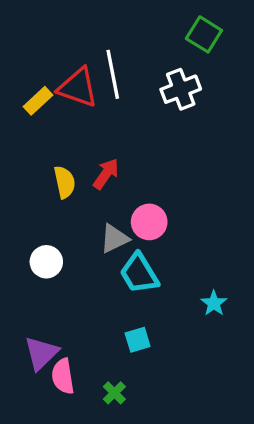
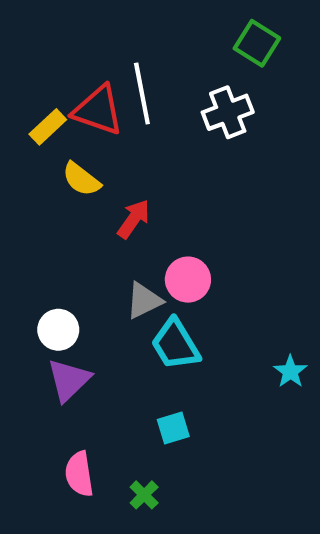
yellow semicircle: (65, 182) -> (81, 179), moved, turned 140
cyan star: (214, 303) -> (290, 372), moved
purple triangle: (41, 353) -> (69, 380), moved

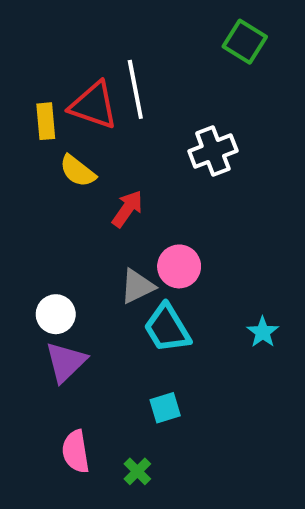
white cross: (228, 112) -> (213, 151), moved
yellow rectangle: (48, 127) -> (46, 121), turned -52
cyan star: (290, 372) -> (263, 332), moved

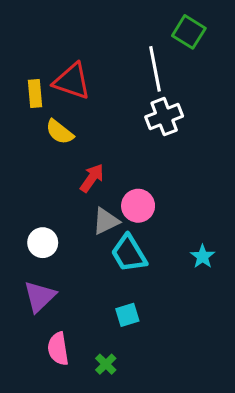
white line: (135, 89) -> (155, 69), moved
red arrow: (127, 209) -> (92, 178), moved
purple triangle: (66, 362) -> (40, 296), moved

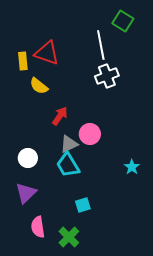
cyan trapezoid: (129, 253) -> (68, 165), moved
green cross: (106, 364) -> (69, 237), size x1.5

